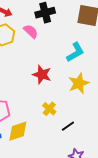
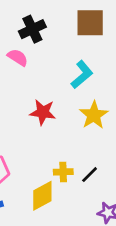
yellow cross: (49, 109) -> (63, 172), moved, turned -32
yellow diamond: (18, 131) -> (42, 196), moved

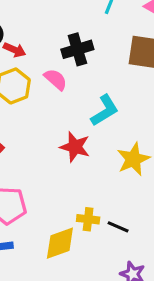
cyan L-shape: (82, 75) -> (105, 111), moved
black line: (90, 175) -> (118, 227), turned 60

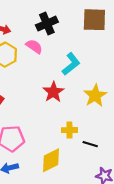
red star: (75, 147) -> (53, 92), turned 30
yellow cross: (88, 219) -> (69, 130), moved

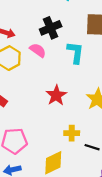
cyan L-shape: (71, 64) -> (75, 52), moved, turned -45

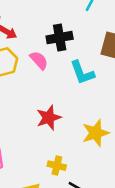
cyan L-shape: (75, 52) -> (82, 73), turned 140

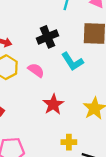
pink semicircle: (39, 60) -> (36, 70), moved

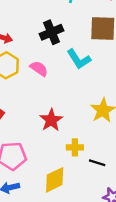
red star: (53, 104) -> (51, 120), moved

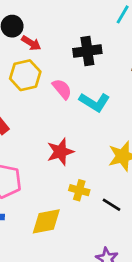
cyan L-shape: (79, 59) -> (94, 102), moved, turned -40
black line: (97, 163) -> (112, 205), moved

